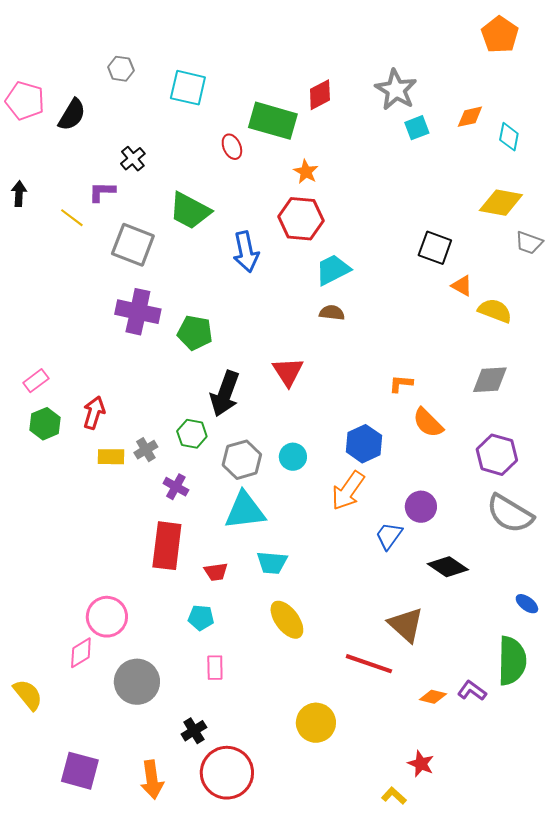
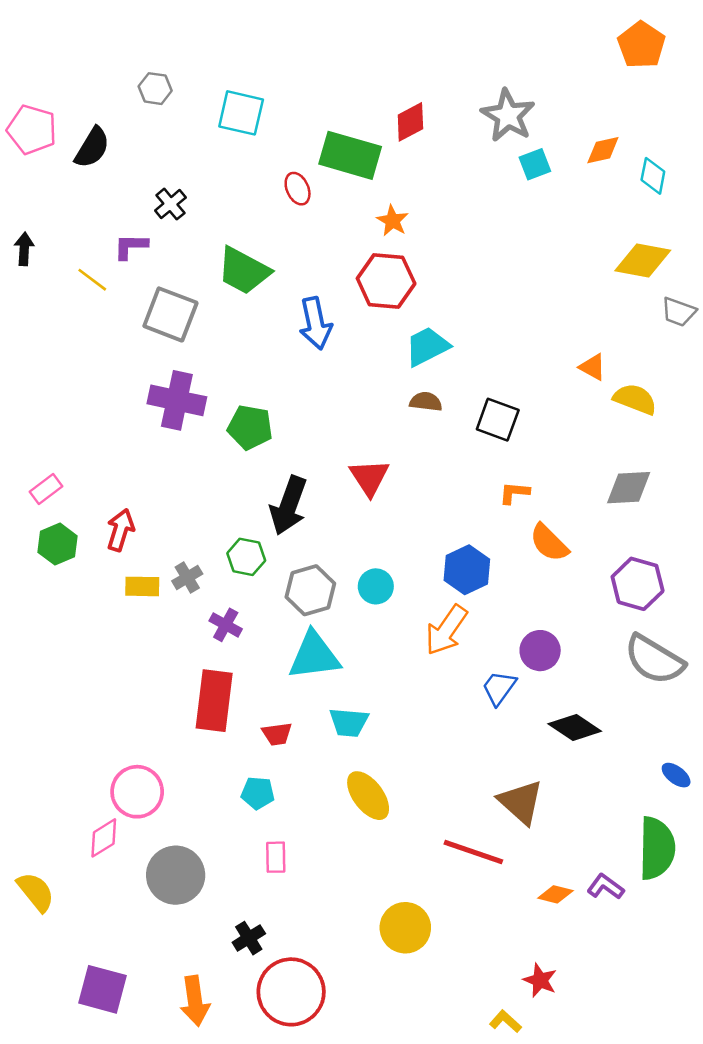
black square: (435, 248) -> (498, 420), moved

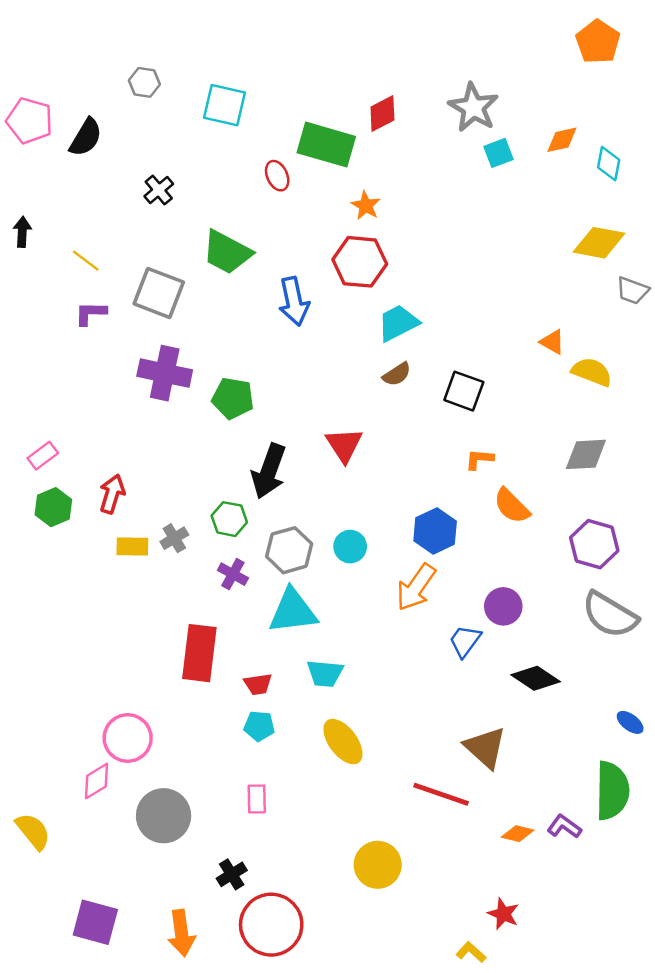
purple L-shape: (131, 246) -> (91, 313), moved
brown semicircle: (426, 402) -> (397, 374), turned 140
purple cross: (226, 625) -> (233, 574), moved
cyan pentagon: (258, 793) -> (259, 726), moved

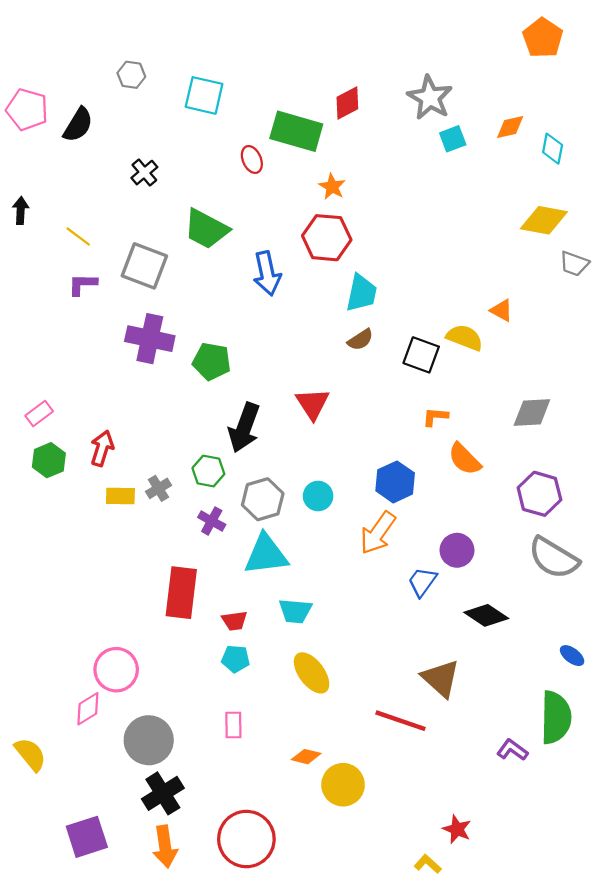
cyan trapezoid: (398, 323) -> (361, 293), turned 129
yellow semicircle: (592, 372) -> (465, 338), moved
orange diamond: (518, 834) -> (306, 757), moved
black cross: (232, 874) -> (163, 793), moved, size x1.5
purple square: (95, 922) -> (87, 837), turned -33

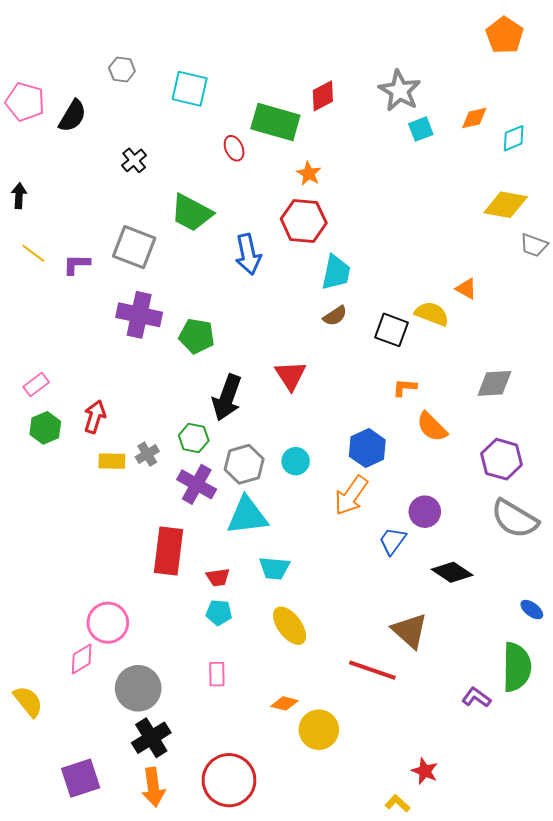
cyan diamond: (553, 149) -> (514, 138), turned 56
yellow line: (78, 237) -> (33, 253), moved
purple cross: (212, 521) -> (197, 484), size x1.5

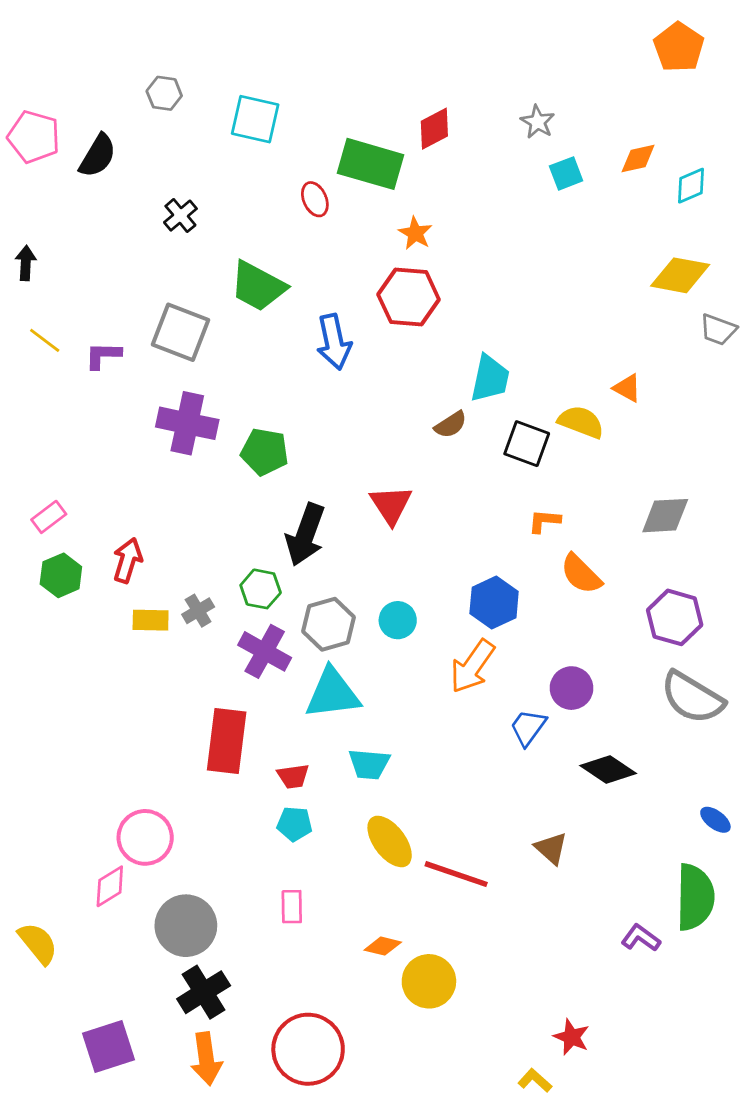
gray star: (400, 91) -> (538, 122), size x0.6
cyan trapezoid: (336, 272) -> (490, 378), moved
brown triangle: (410, 631) -> (551, 848), size x0.7
red line: (372, 670) -> (456, 874), moved

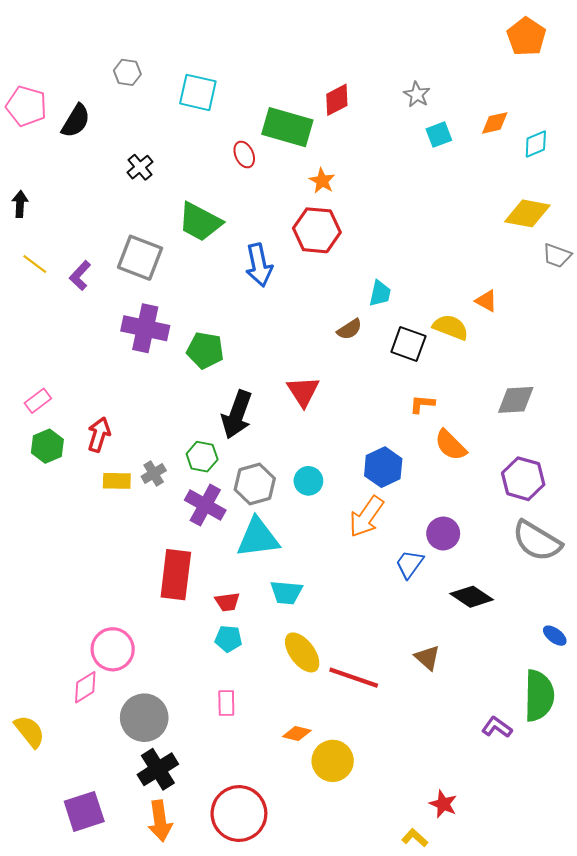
purple L-shape: (103, 355) -> (80, 276), turned -48
cyan trapezoid: (490, 378) -> (380, 293), size x0.7

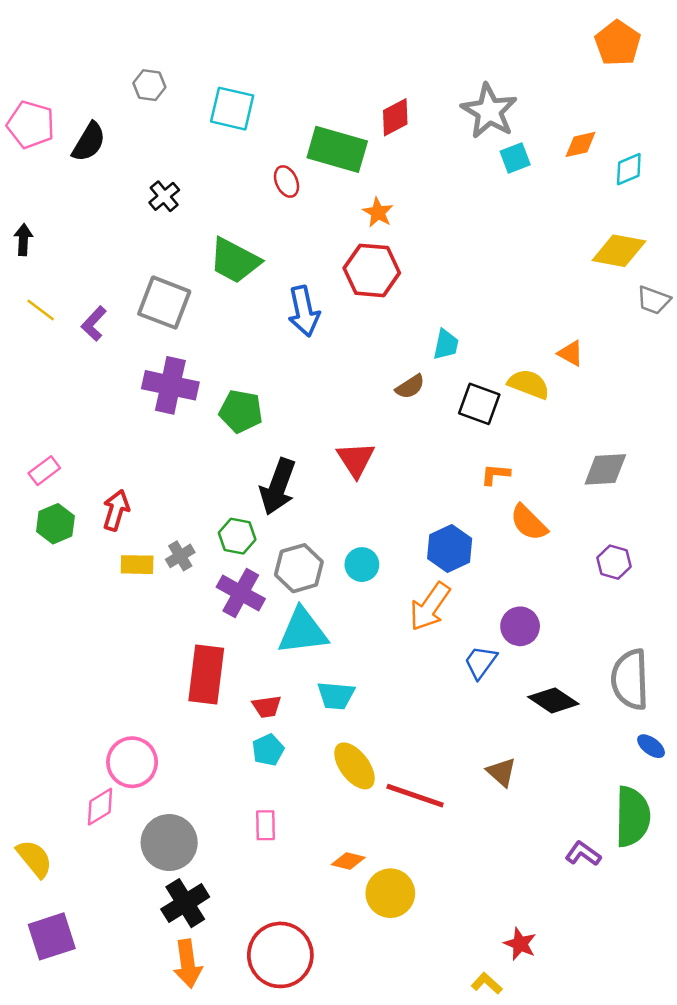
gray star: (417, 95) -> (489, 111), size x1.8
purple hexagon: (523, 479) -> (614, 562), size x0.7
gray semicircle: (537, 541) -> (630, 679), moved, turned 57
cyan pentagon: (228, 639) -> (268, 750), turned -30
purple square: (84, 811) -> (52, 936), moved

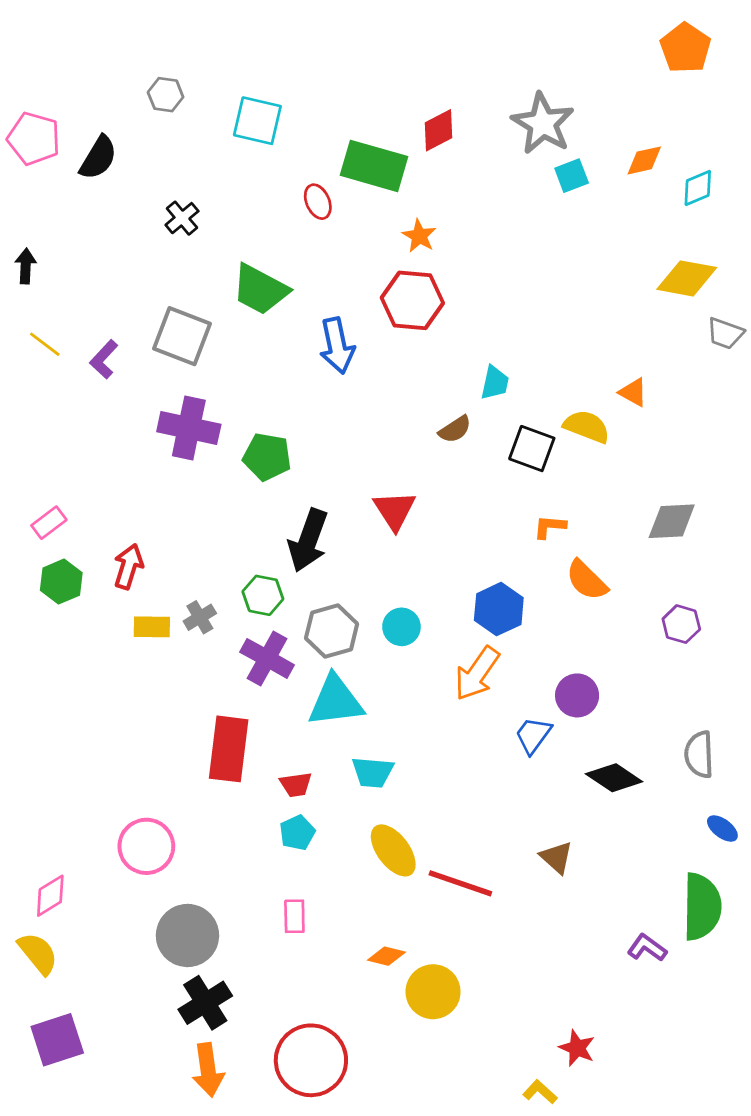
gray semicircle: (630, 679) -> (699, 754), size x0.7
pink diamond: (100, 807) -> (50, 896), moved

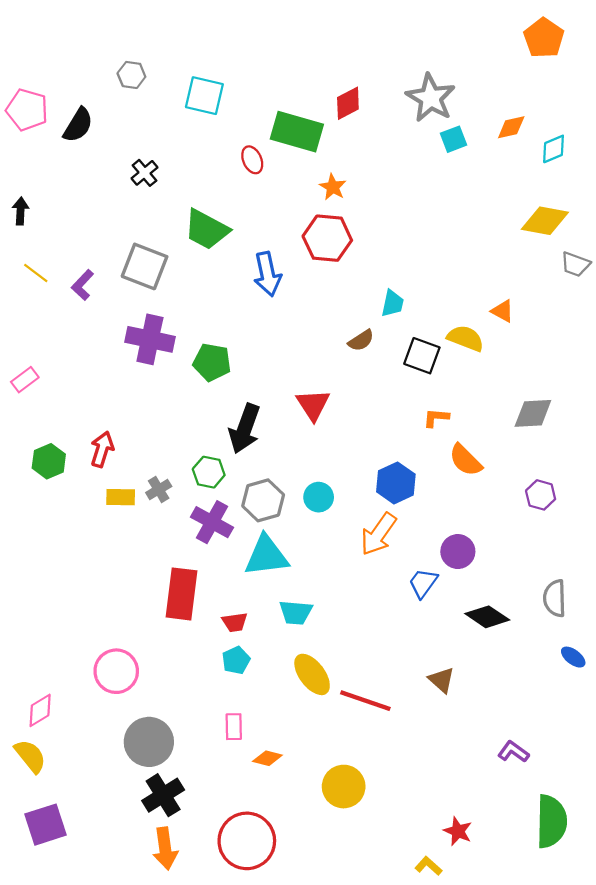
pink rectangle: (49, 523) -> (25, 380), moved
green semicircle: (702, 907) -> (551, 821), moved
orange diamond: (386, 956) -> (267, 758), moved

